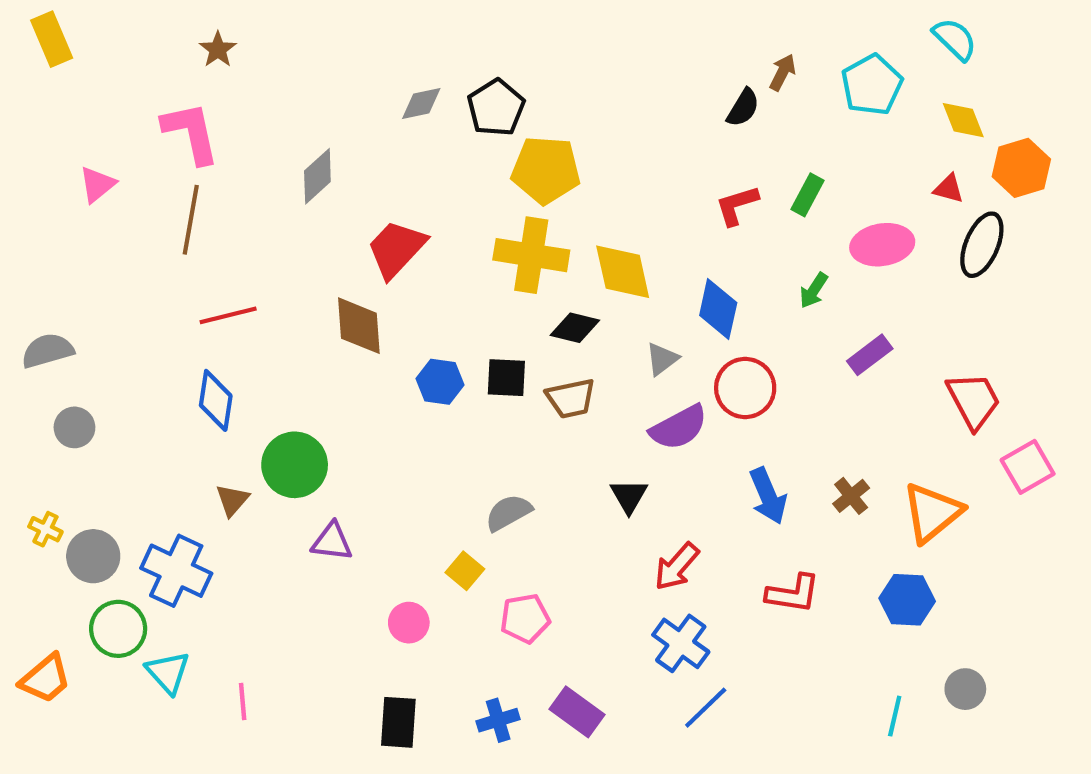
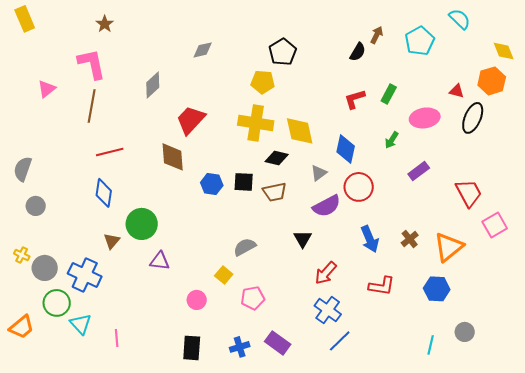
black pentagon: (496, 108) -> (283, 52), moved
yellow diamond: (963, 120) -> (504, 51), moved
yellow pentagon: (546, 170) -> (263, 82), size x0.7
gray semicircle: (47, 351) -> (23, 169), turned -55

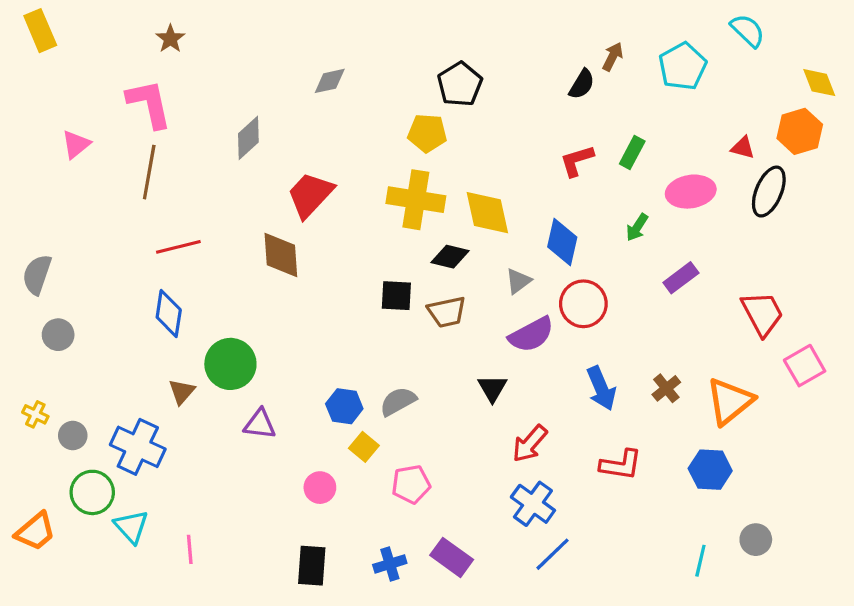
blue hexagon: (212, 184) -> (344, 406), moved
gray circle: (45, 268) -> (73, 435), size x0.7

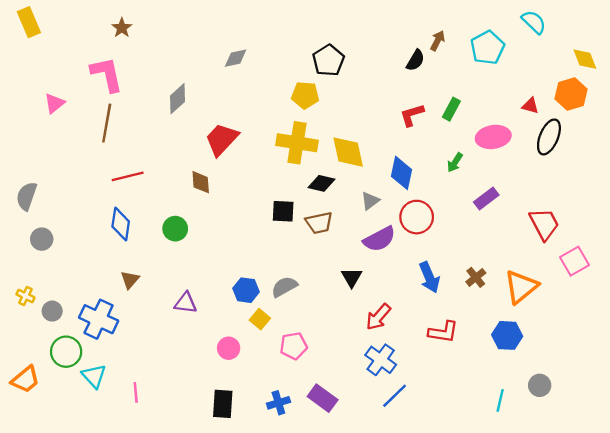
brown diamond: (281, 255) -> (201, 182), size x0.7
green circle: (230, 364) -> (175, 229), moved, size x0.7

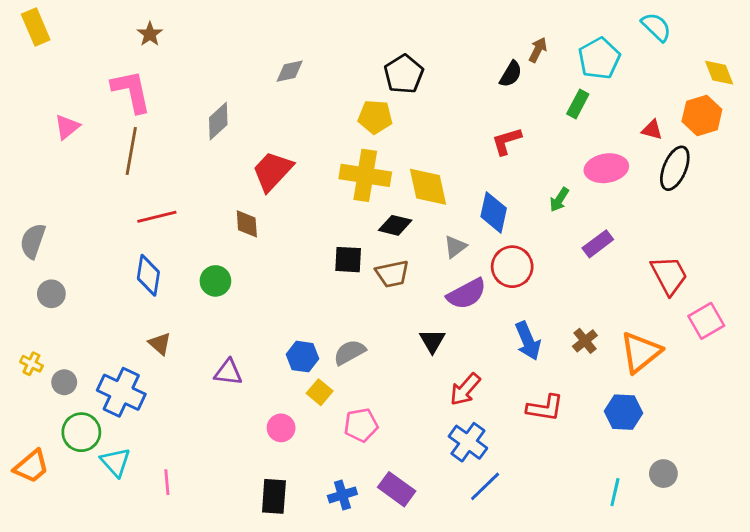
green rectangle: (451, 109) -> (578, 104), moved
brown triangle: (130, 280) -> (160, 344), turned -30

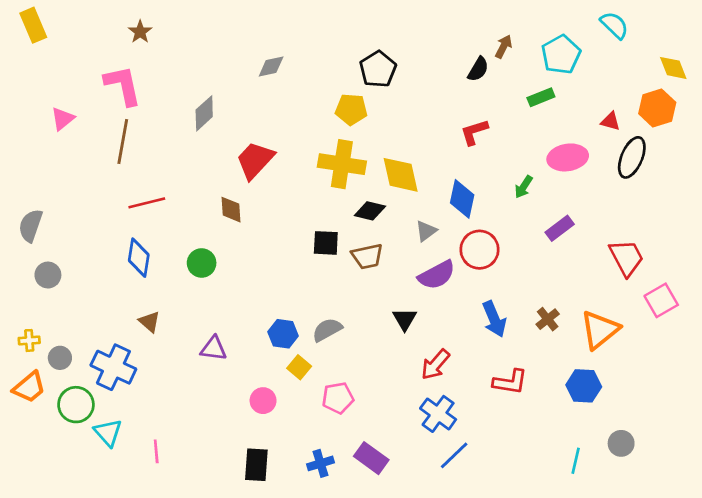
green rectangle: (578, 104) -> (541, 97), turned 40
yellow cross: (31, 364) -> (29, 340), turned -30
orange trapezoid: (31, 466) -> (29, 387), moved

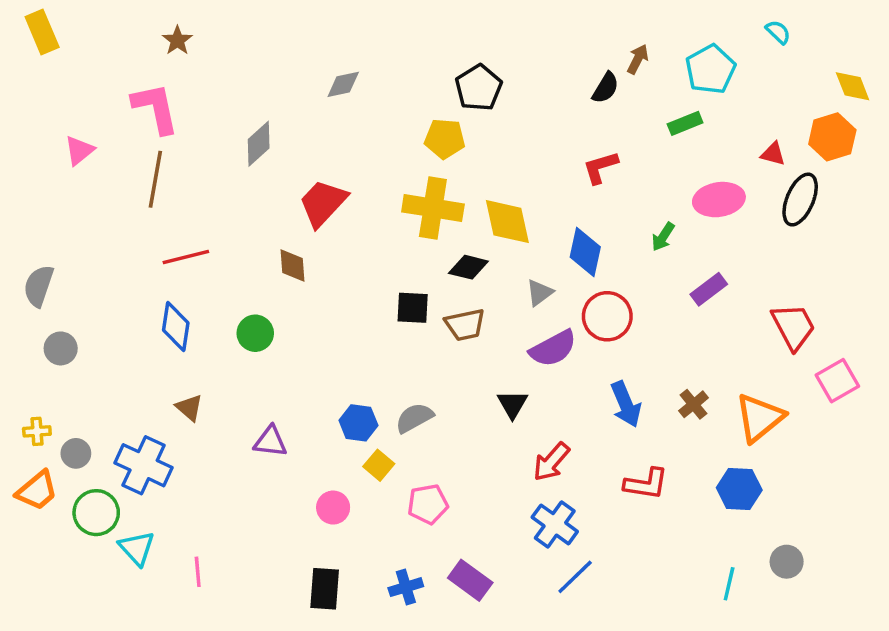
cyan semicircle: (614, 25) -> (778, 32), size x0.7

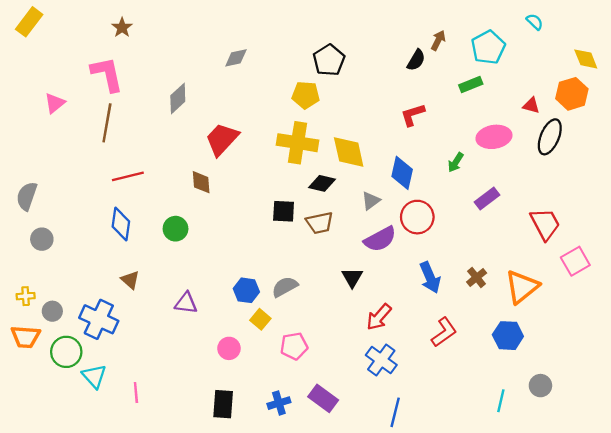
yellow rectangle: (42, 32) -> (29, 22), turned 60
red L-shape: (646, 484) -> (444, 332), turned -44
orange trapezoid: (37, 491) -> (26, 337), turned 44
blue line: (575, 577) -> (395, 412), moved, turned -32

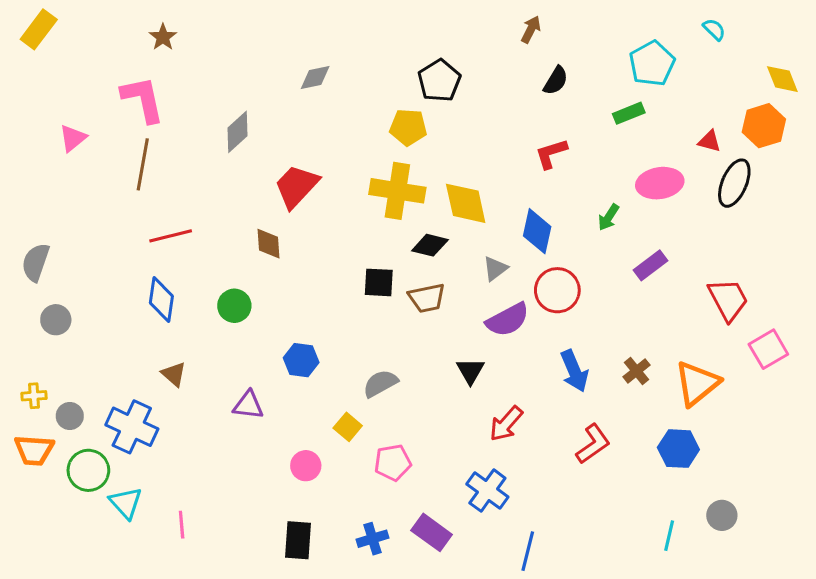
brown arrow: (438, 40) -> (531, 29), moved
blue hexagon: (246, 290) -> (301, 360), moved
blue cross: (381, 360) -> (487, 491), moved

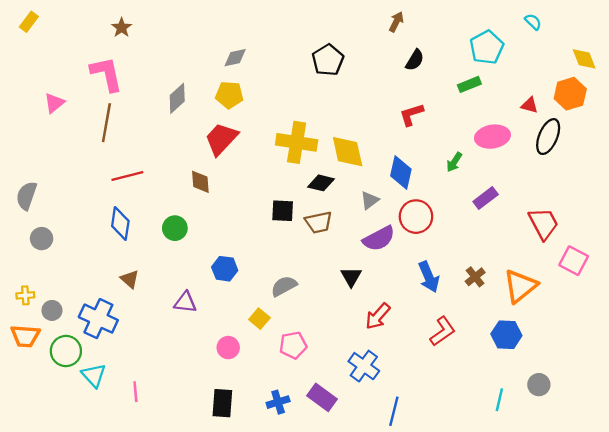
yellow rectangle: (39, 29) -> (29, 22), size x0.7
yellow pentagon: (408, 127) -> (229, 95), moved
pink square: (768, 349) -> (574, 261), turned -32

